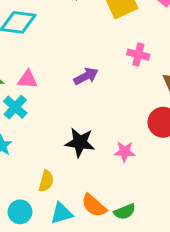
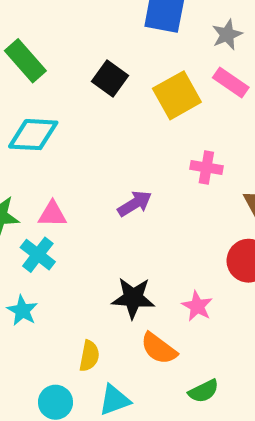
pink star: (125, 152) -> (197, 306), turned 30
orange semicircle: (94, 206) -> (159, 348), moved

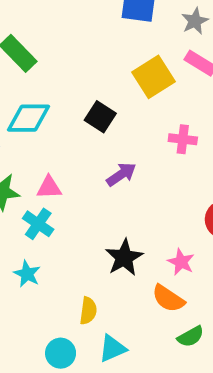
black square: (110, 78) -> (100, 117), moved
black star: (133, 298) -> (124, 258), turned -30
orange semicircle: (159, 348) -> (168, 299), moved

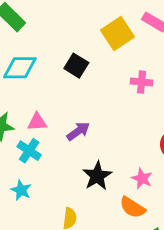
purple arrow: (121, 174) -> (78, 131), moved

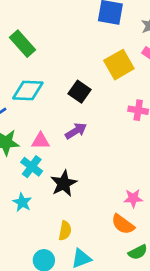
purple arrow: (78, 131) -> (76, 131), moved
black star: (97, 176) -> (64, 183), moved
pink star: (142, 178) -> (133, 198), turned -30

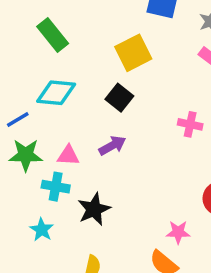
yellow square: (119, 65) -> (133, 53), moved
cyan cross: (32, 167) -> (56, 187), turned -30

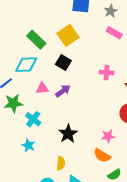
green rectangle: (53, 35) -> (36, 40), moved
pink triangle: (68, 155) -> (42, 88), moved
cyan cross: (56, 187) -> (33, 119), turned 35
black star: (94, 209) -> (68, 134), moved

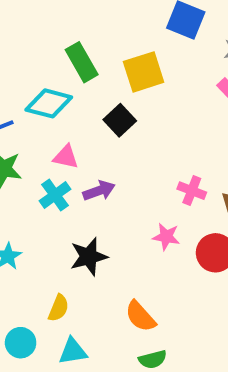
pink cross: (107, 73) -> (192, 191), moved
purple arrow: (63, 91) -> (99, 191), moved
cyan cross: (33, 119) -> (55, 195), moved
pink star: (108, 136) -> (166, 237), moved

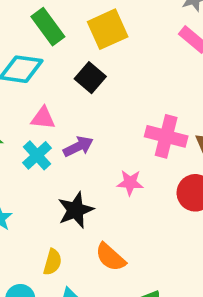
pink cross: (192, 191) -> (166, 136), size x1.5
pink star: (166, 237) -> (130, 183), moved
orange semicircle: (140, 316) -> (110, 257), moved

